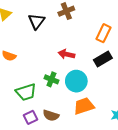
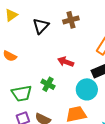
cyan circle: (76, 81) -> (87, 89), moved

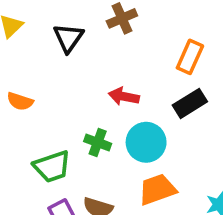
cyan circle: (87, 89) -> (146, 142), moved

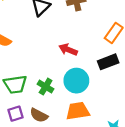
green cross: (98, 142) -> (46, 87), moved

